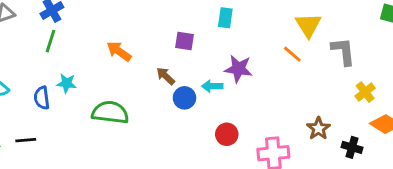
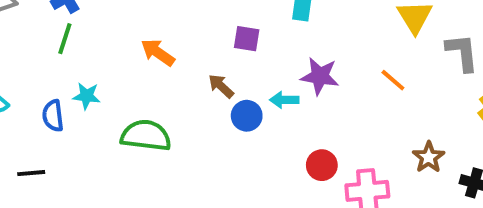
orange line: (292, 54) -> (393, 80), moved
red circle: (227, 134) -> (322, 165), moved

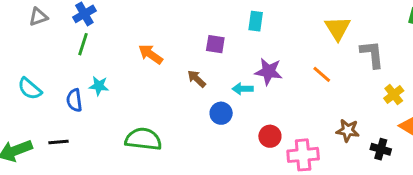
blue circle: (247, 116) -> (221, 113), moved
green semicircle: (146, 135) -> (143, 139), moved
brown star: (429, 157) -> (348, 130), turned -30

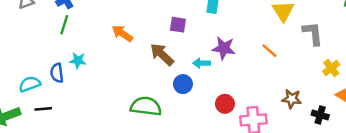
brown arrow: (197, 79) -> (162, 54), size x1.5
cyan semicircle: (30, 89) -> (30, 84), moved, turned 120
green semicircle: (143, 139) -> (146, 106), moved

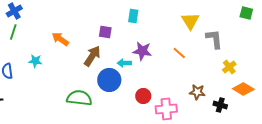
brown arrow: (162, 54) -> (92, 56), turned 80
cyan star: (78, 61) -> (35, 61), moved
blue circle: (183, 84) -> (109, 80), size x1.5

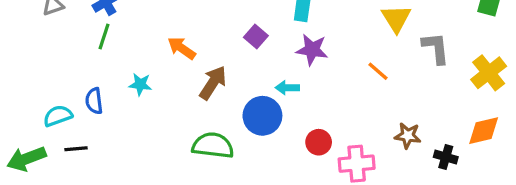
purple square: (105, 32) -> (256, 37), turned 32
purple star: (142, 51) -> (312, 50), moved
brown arrow: (92, 56) -> (213, 83), moved
yellow cross: (229, 67) -> (489, 73), moved, size x1.5
orange diamond: (243, 89) -> (484, 131), turned -45

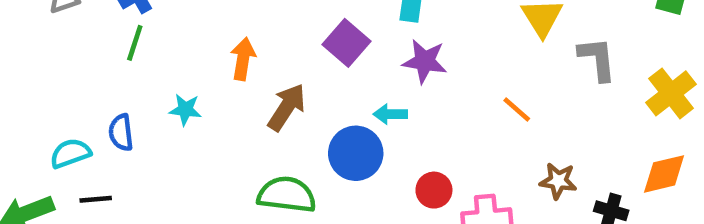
purple square: (256, 37) -> (347, 43), size x1.4
orange arrow: (182, 48) -> (243, 59), turned 64
orange line: (378, 71) -> (517, 110), moved

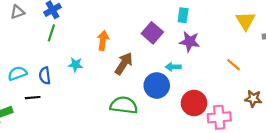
cyan semicircle: (70, 153) -> (17, 73), moved
red circle: (434, 190) -> (194, 103), size x1.5
black line: (96, 199) -> (33, 98), moved

